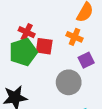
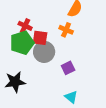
purple square: (86, 60) -> (68, 68), moved
gray circle: (69, 82) -> (44, 52), moved

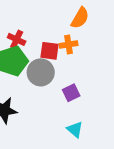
orange cross: (66, 30) -> (69, 45), turned -32
red square: (40, 38) -> (50, 51), moved

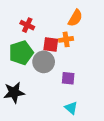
red cross: (17, 39) -> (27, 25), moved
purple square: (71, 93) -> (68, 78), turned 32

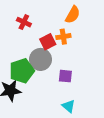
red square: (51, 45) -> (48, 42), turned -35
green pentagon: (21, 53) -> (22, 71), moved

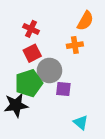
red square: (48, 42) -> (32, 53), moved
purple square: (65, 76) -> (63, 89), moved

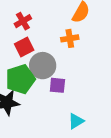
red cross: (31, 29) -> (23, 21), turned 35
cyan triangle: (81, 122) -> (76, 121), turned 49

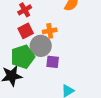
orange cross: (70, 38) -> (50, 31), moved

